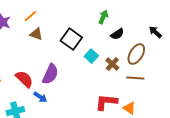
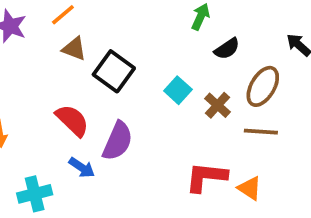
black square: (71, 39) -> (114, 71), moved
purple semicircle: (50, 74) -> (118, 141), moved
red semicircle: (24, 79) -> (72, 120), moved

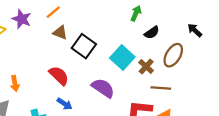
cyan square: (178, 90) -> (122, 57), size x1.5
brown line: (261, 132) -> (161, 88), moved
purple semicircle: (118, 141) -> (103, 88), moved, turned -80

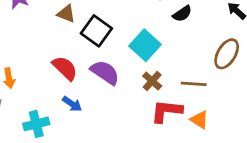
brown ellipse: (173, 55) -> (227, 54), moved
brown cross: (146, 67) -> (152, 81), moved
purple semicircle: (103, 88) -> (105, 72), moved

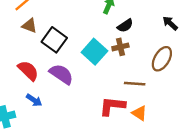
brown cross: (152, 81) -> (120, 47), moved, turned 35

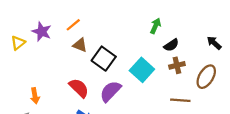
brown cross: (120, 47) -> (177, 65), moved
purple semicircle: (61, 74) -> (110, 91), turned -80

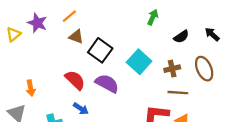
black semicircle: (171, 45) -> (181, 37), moved
brown cross: (177, 65) -> (172, 69), moved
brown ellipse: (206, 77) -> (204, 69), turned -55
purple semicircle: (110, 91) -> (107, 83), turned 75

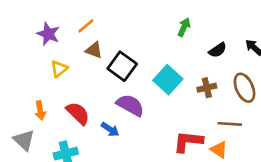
yellow triangle: (13, 34) -> (59, 69), moved
red semicircle: (75, 80) -> (78, 113), moved
brown line: (178, 93) -> (230, 124), moved
blue arrow: (81, 109) -> (110, 129), moved

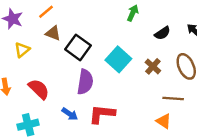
brown cross: (207, 88) -> (153, 66), turned -35
purple semicircle: (130, 105) -> (85, 82), turned 70
blue arrow: (110, 129) -> (70, 114), moved
red L-shape: (188, 141) -> (102, 114), moved

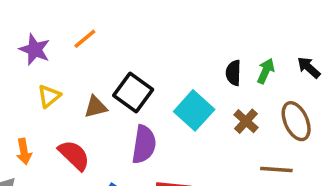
green arrow: (133, 13) -> (266, 71), moved
brown triangle: (53, 33) -> (96, 107), moved, turned -35
black semicircle: (162, 33) -> (233, 73), moved, turned 126

